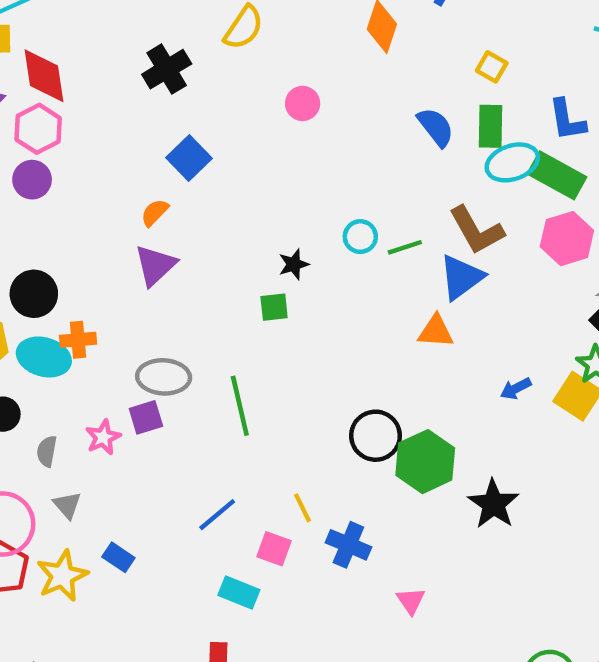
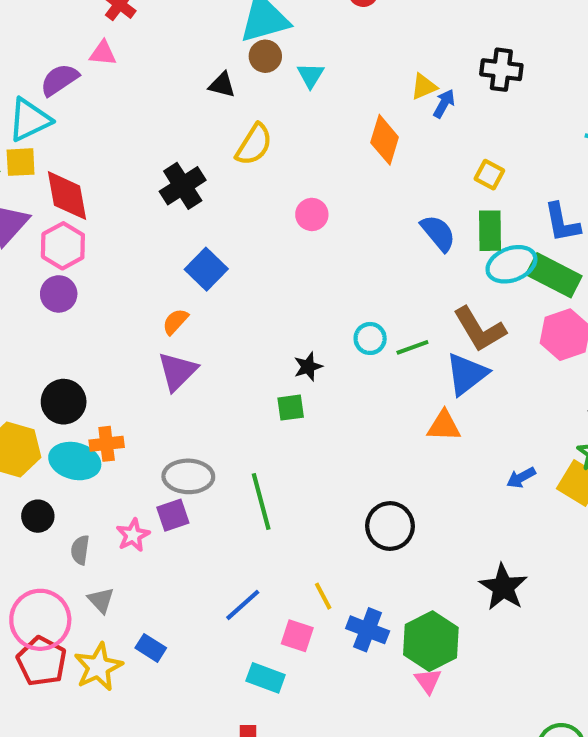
green hexagon: (425, 462) -> (431, 641), moved

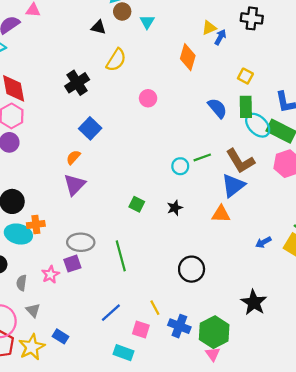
cyan ellipse: (511, 264) -> (258, 125), turned 65
green line: (412, 347) -> (202, 157), moved
black star: (308, 367) -> (175, 208), moved
green square: (291, 408) -> (137, 204), turned 35

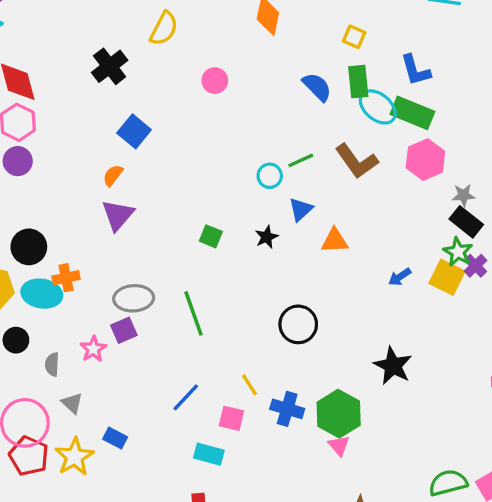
blue triangle: (233, 186) -> (301, 209), moved, size x0.7

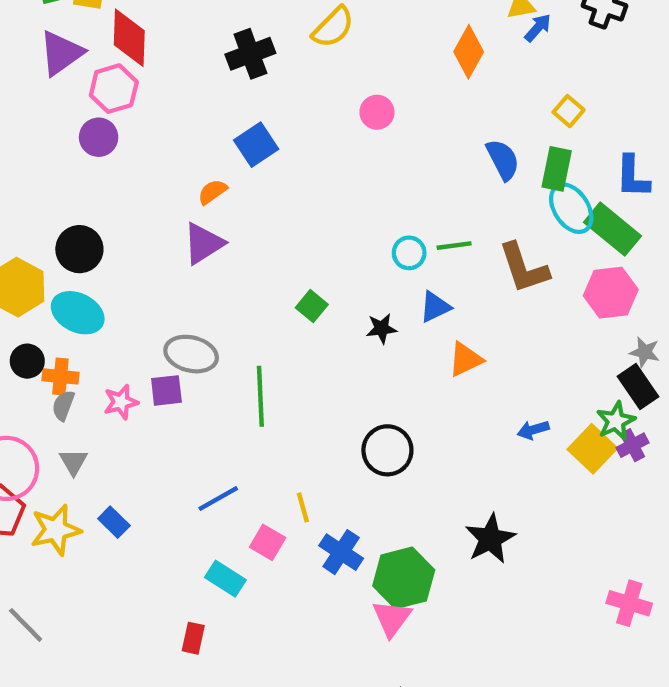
orange triangle: (335, 241) -> (465, 359), turned -40
orange cross: (66, 278) -> (60, 376), moved
pink triangle: (339, 446) -> (392, 618), size x1.4

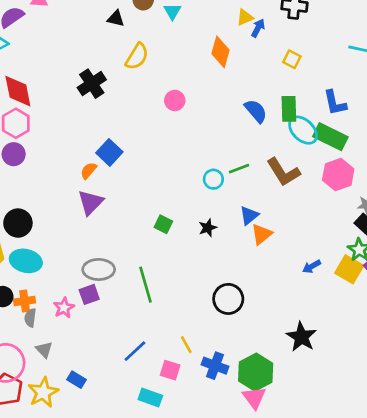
yellow square: (569, 111) -> (292, 59), moved
blue square: (256, 145) -> (109, 152), moved
blue triangle: (435, 307) -> (249, 216), moved

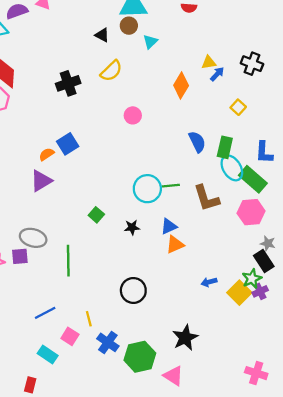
cyan circle: (213, 179) -> (147, 189), size x1.6
pink triangle: (254, 398) -> (173, 376), moved, turned -35

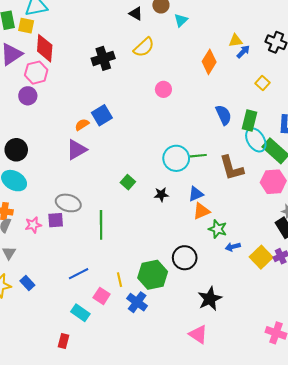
green star: (252, 279) -> (218, 229), moved, turned -30
black circle: (133, 290) -> (185, 258), moved
green hexagon: (140, 357) -> (153, 275), moved

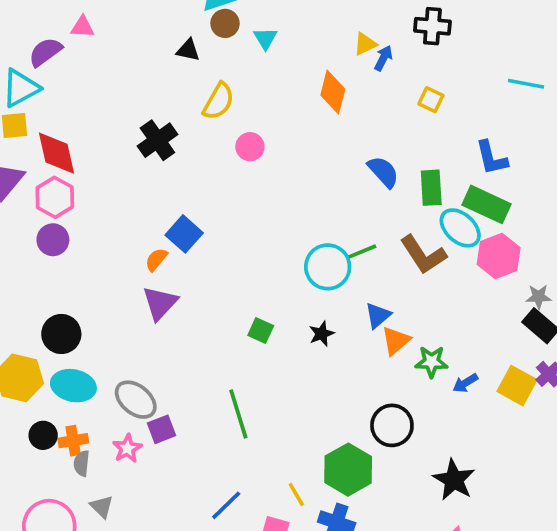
pink circle: (163, 89) -> (250, 147), moved
green rectangle: (249, 121) -> (431, 188), moved
cyan ellipse: (256, 140) -> (460, 228), moved
gray ellipse: (68, 203) -> (136, 400), moved, turned 40

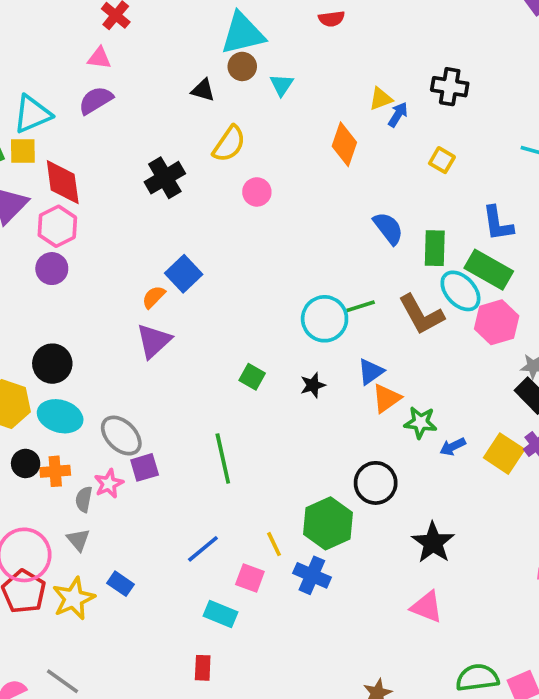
purple semicircle: (45, 52) -> (96, 100), moved
gray semicircle: (82, 463) -> (84, 499), moved

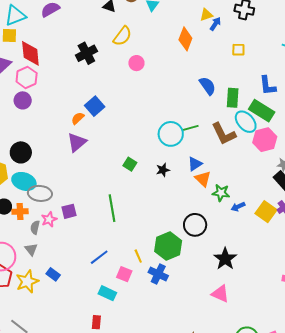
yellow square: (442, 160) -> (238, 50), turned -32
orange triangle: (387, 398) -> (203, 179), turned -42
gray ellipse: (121, 436) -> (40, 193), moved, turned -40

